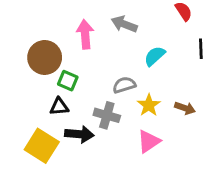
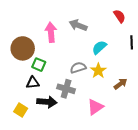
yellow star: (149, 105) -> (98, 71), moved
brown arrow: (185, 108) -> (121, 84), turned -56
yellow square: (42, 146) -> (21, 110), size x0.6

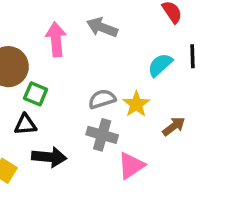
cyan semicircle: (99, 47) -> (160, 65), moved
gray cross: (66, 89) -> (102, 135), moved

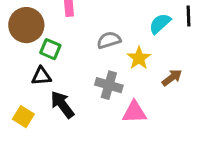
gray semicircle: (102, 99) -> (109, 40), moved
black arrow: (49, 157) -> (62, 105), turned -132
pink triangle: (131, 166) -> (134, 112), turned 32

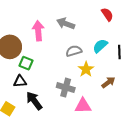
black line: (188, 16) -> (119, 52), moved
gray semicircle: (109, 40) -> (74, 51), moved

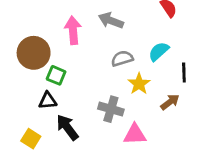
black line: (119, 52) -> (184, 73), moved

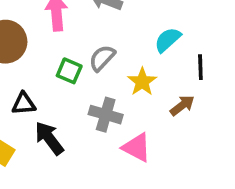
gray semicircle: (122, 58) -> (102, 58), moved, turned -30
green square: (56, 75) -> (69, 71), moved
pink triangle: (135, 134) -> (137, 147), turned 30

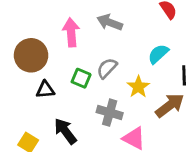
black triangle: (24, 104) -> (45, 90), moved
brown arrow: (182, 105) -> (170, 105), size x1.5

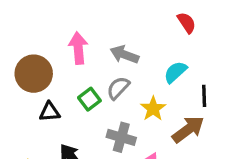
gray arrow: (110, 22) -> (124, 54), moved
green square: (81, 78) -> (89, 99), turned 30

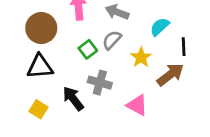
black triangle: (50, 112) -> (40, 67), moved, size x1.5
gray cross: (121, 137) -> (100, 83), moved

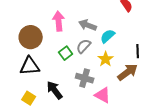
cyan semicircle: (160, 27) -> (108, 36), moved
gray cross: (100, 83) -> (85, 78), moved

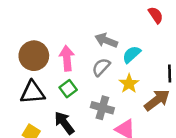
pink arrow: (59, 21) -> (67, 58), moved
green square: (66, 53) -> (68, 89), moved

